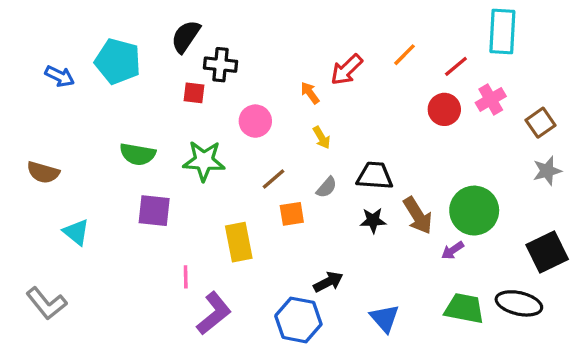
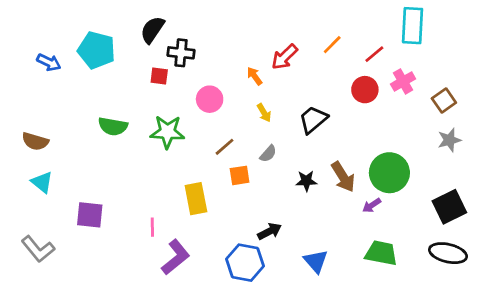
black trapezoid: (375, 176) -> (313, 120), moved, turned -44
purple square: (154, 211) -> (90, 215), moved
cyan triangle: (76, 232) -> (42, 182), moved
black ellipse: (519, 303) -> (448, 253), moved

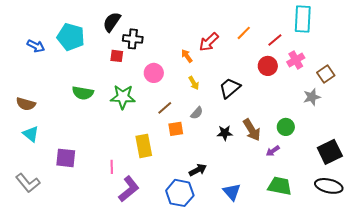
gray star: (449, 140) -> (312, 97), moved
green circle: (389, 173) -> (286, 127), size x0.6

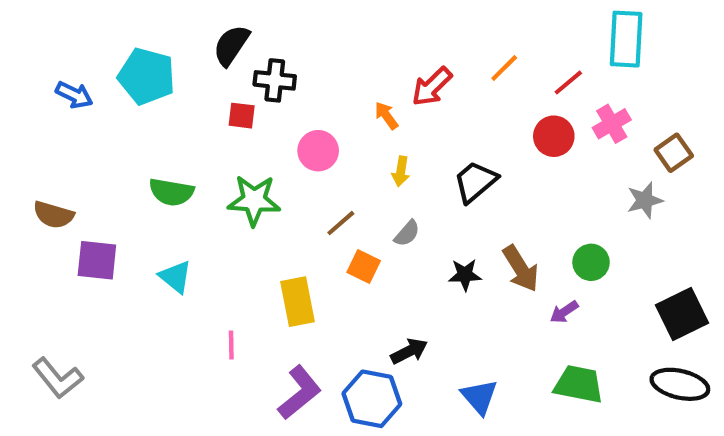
yellow arrow: (194, 83) -> (401, 171), turned 40
orange square: (176, 129) -> (364, 266), turned 35
cyan triangle: (31, 134) -> (175, 277), moved
purple square: (66, 158) -> (97, 260), moved
purple L-shape: (129, 189) -> (300, 393), moved

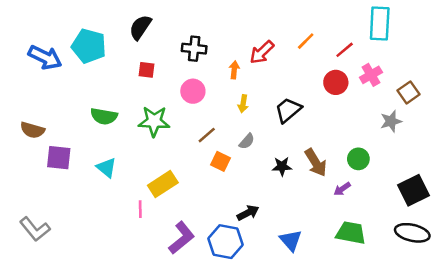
black cross: (275, 80) -> (194, 49), moved
blue arrow: (74, 95) -> (45, 57), size x1.5
orange arrow: (386, 116) -> (234, 70), turned 42
yellow rectangle: (297, 302) -> (163, 184), moved, turned 68

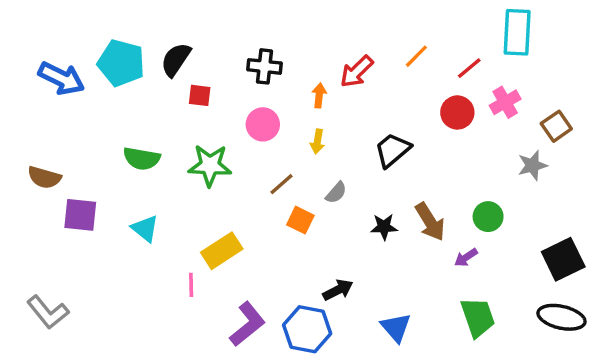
black semicircle: (140, 27) -> (176, 60), moved
yellow arrow: (243, 104) -> (317, 141), moved
green trapezoid: (351, 233) -> (478, 317), turned 60

